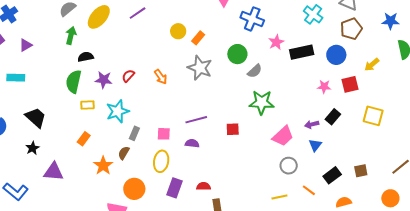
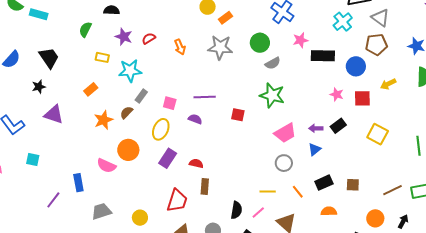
gray star: (200, 68) -> (220, 47), turned -30
green semicircle: (74, 82) -> (85, 29), moved, size x0.7

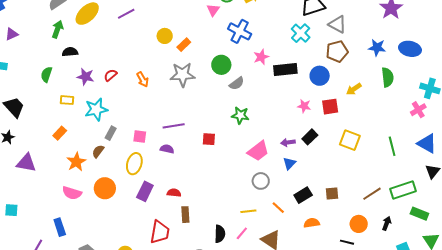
green star: (272, 95) -> (240, 115), size x0.7
pink semicircle: (106, 166) -> (72, 193), moved

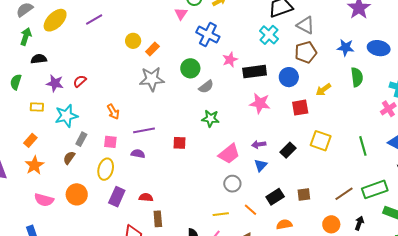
orange arrow: (143, 79) -> (113, 112), moved
pink star: (304, 106) -> (260, 103), moved, size x1.5
black rectangle: (310, 137) -> (288, 150), moved
orange star: (76, 162) -> (34, 165), moved

